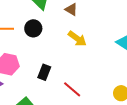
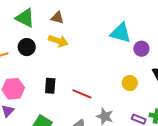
yellow arrow: (77, 39) -> (58, 41), moved

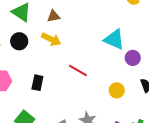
brown triangle: (57, 18) -> (53, 16), turned -32
red line: (82, 94) -> (78, 71), moved

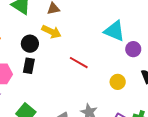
black circle: (19, 41) -> (30, 44), moved
black rectangle: (37, 83) -> (29, 66), moved

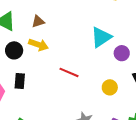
cyan triangle: (114, 31) -> (101, 37), turned -50
black circle: (30, 44) -> (14, 50), moved

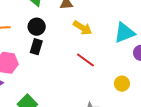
yellow arrow: (38, 45) -> (83, 28), moved
black rectangle: (20, 81) -> (36, 47), moved

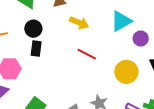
yellow circle: (122, 84) -> (126, 72), size x1.5

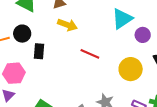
yellow arrow: (79, 23) -> (67, 25), moved
black circle: (33, 29) -> (22, 34), moved

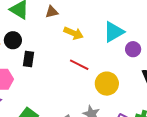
yellow arrow: (67, 25) -> (74, 33), moved
yellow circle: (131, 69) -> (107, 84), moved

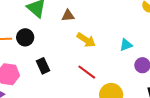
cyan triangle: (114, 32) -> (126, 45), size x0.6
black rectangle: (29, 59) -> (43, 66), moved, turned -42

